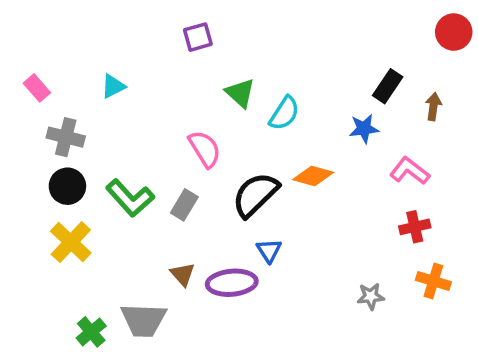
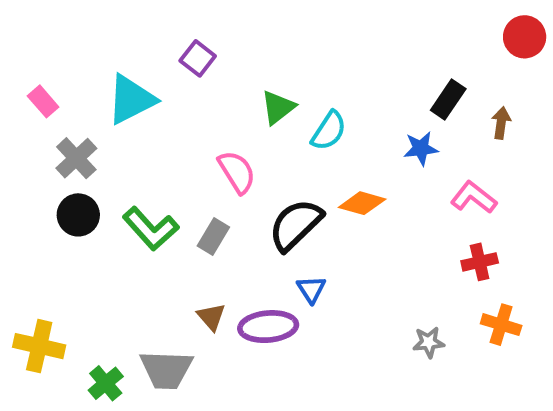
purple square: (198, 37) -> (198, 58), moved, turned -36
cyan triangle: (113, 86) -> (131, 99), size x1.8
green triangle: (240, 93) -> (278, 107), turned 40
gray cross: (66, 137) -> (76, 158), turned 33
yellow cross: (71, 242) -> (39, 346), moved, turned -30

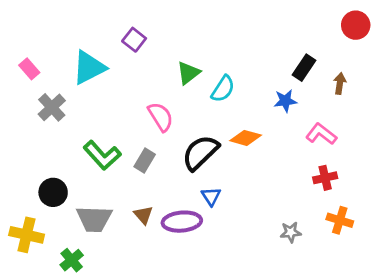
black circle: (78, 215) -> (53, 192), moved
gray trapezoid: (166, 370) -> (94, 219), moved

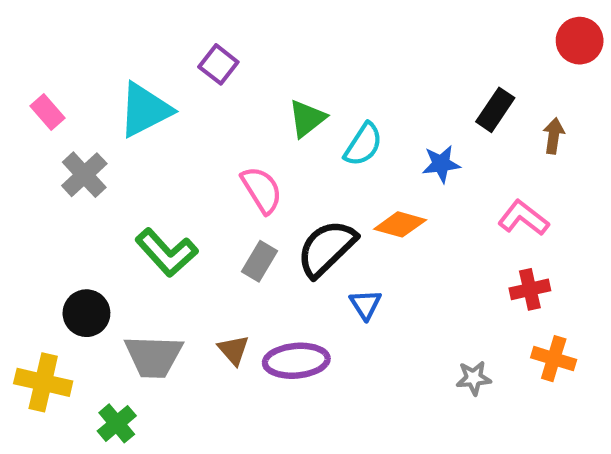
blue star: (285, 101) -> (441, 164), moved
gray rectangle: (145, 161) -> (259, 261), moved
blue triangle: (211, 196) -> (365, 304), moved

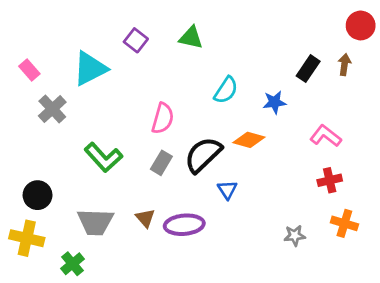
green triangle: (307, 118) -> (191, 38), moved, turned 50
brown arrow: (554, 136) -> (344, 65), moved
pink semicircle: (262, 190) -> (163, 118), turned 48
black circle: (86, 313) -> (38, 195), moved

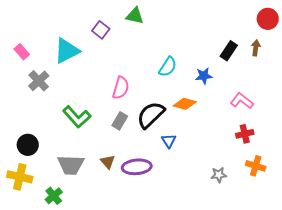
green triangle: (191, 38) -> (135, 16), moved

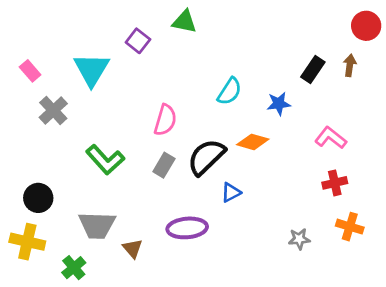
cyan triangle: (67, 51) -> (92, 69), turned -32
blue triangle: (169, 141) -> (231, 192), turned 35
brown triangle: (108, 162) -> (133, 248), moved

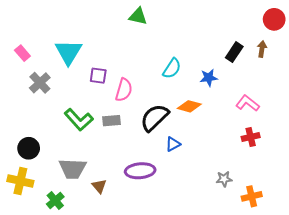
purple square: (138, 41) -> (98, 76), moved, turned -30
gray rectangle: (164, 165) -> (111, 121), moved, turned 54
orange cross: (350, 227) -> (252, 196), moved, turned -30

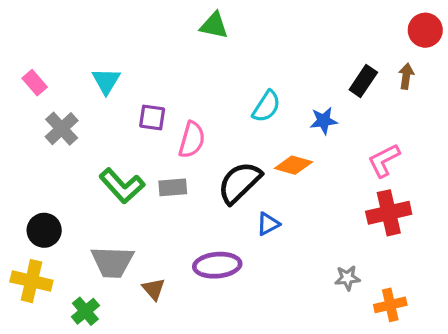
cyan triangle: (69, 52) -> (106, 81), size x0.7
pink L-shape: (248, 103) -> (384, 160), turned -65
red cross: (251, 137) -> (389, 213), size x1.5

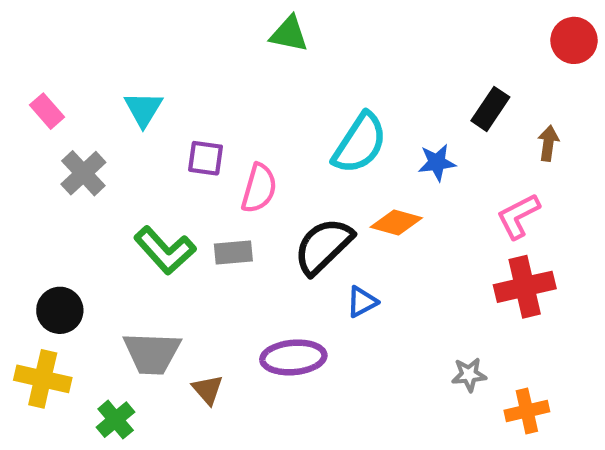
brown arrow: (406, 76) -> (548, 143), moved
cyan semicircle: (266, 106) -> (360, 143), size x1.4

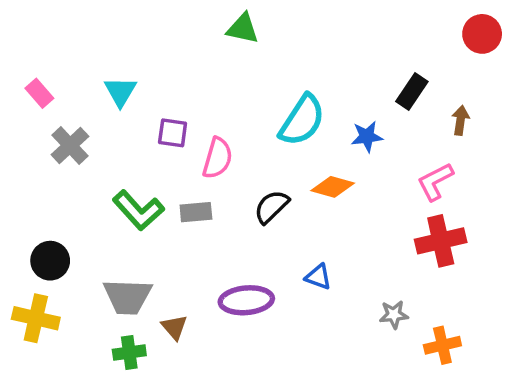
black semicircle: (323, 246) -> (272, 207), size x0.7
blue triangle: (362, 302) -> (318, 277), moved, turned 48
green cross: (116, 420) -> (129, 352), moved, turned 32

